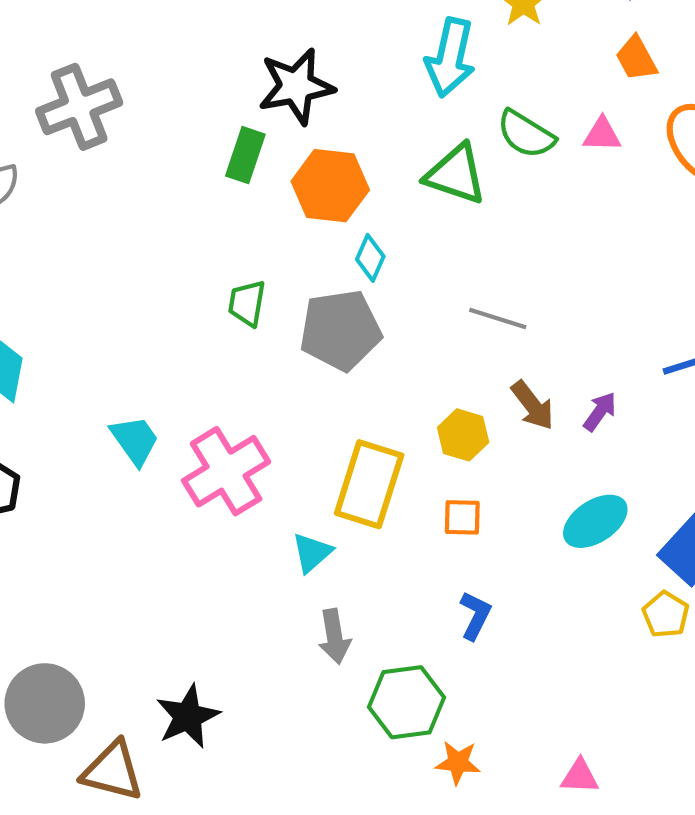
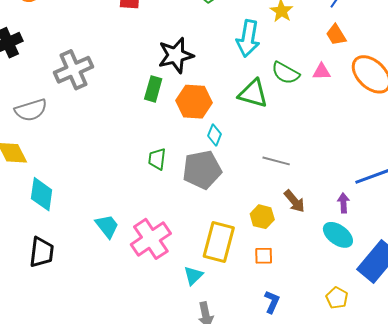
purple arrow: (600, 412) -> (343, 203), moved, turned -36
cyan ellipse: (595, 521) -> (338, 235), moved, turned 72
yellow pentagon: (666, 614) -> (337, 298), moved

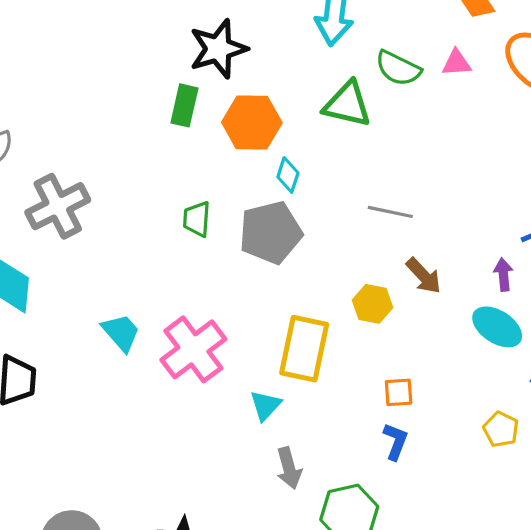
gray cross: (74, 70) -> (58, 206), moved
orange square: (264, 256) -> (399, 392), moved

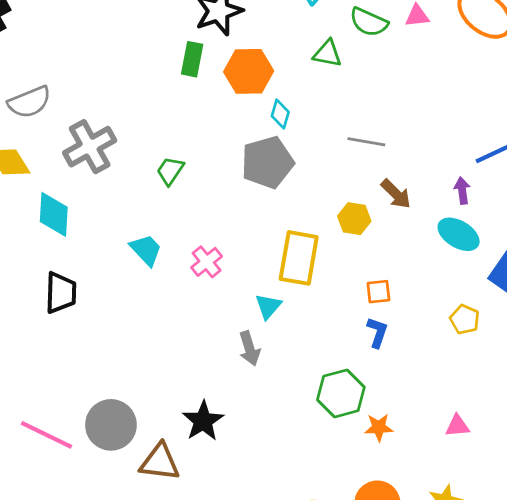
green triangle: (347, 104) -> (327, 54), size x0.7
green trapezoid: (197, 219) -> (170, 171), moved, turned 32
pink cross: (193, 349) -> (207, 262), size x0.6
gray arrow: (289, 468) -> (249, 348), moved

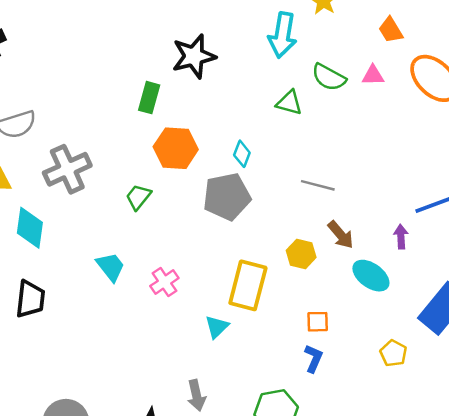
green rectangle: (192, 59) -> (149, 98), moved
orange hexagon: (249, 71) -> (176, 148), moved
cyan ellipse: (459, 234) -> (371, 276), moved
gray arrow: (249, 348) -> (196, 395), moved

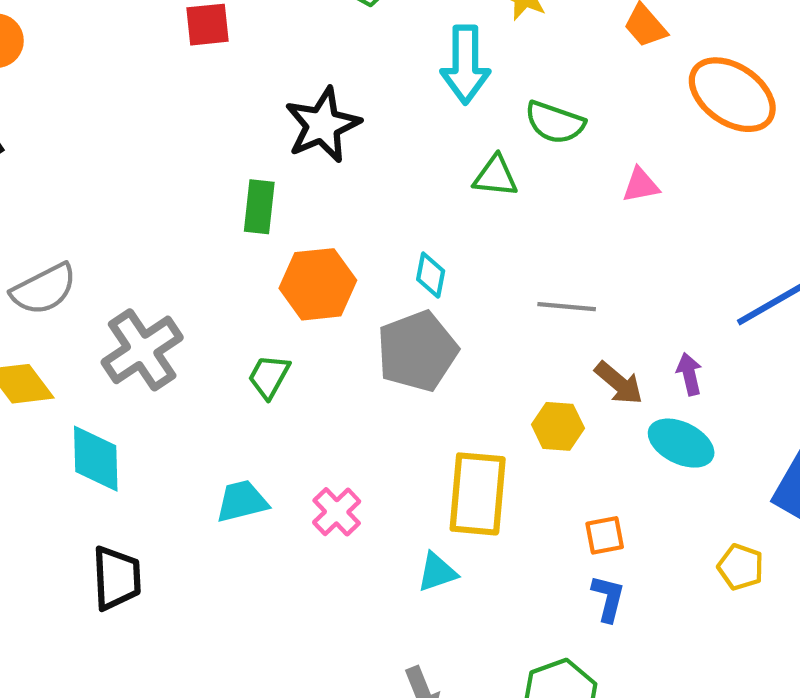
pink triangle: (373, 75) -> (641, 185), moved
purple arrow: (401, 237) -> (689, 374), moved
cyan trapezoid: (111, 267) -> (242, 501), turned -56
cyan triangle: (217, 327) -> (437, 572), turned 35

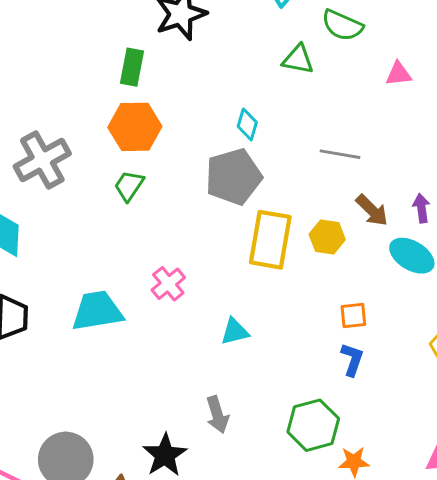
orange hexagon: (318, 284) -> (135, 127), moved
yellow rectangle: (478, 494) -> (270, 240), moved
cyan trapezoid: (242, 501) -> (97, 311), moved, size x1.4

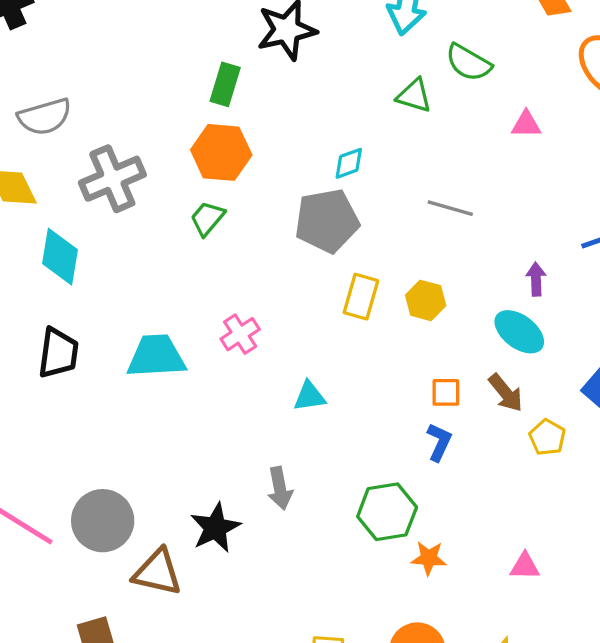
cyan diamond: (247, 124) -> (349, 163), turned 48
brown arrow: (372, 210) -> (506, 393), moved
yellow rectangle: (270, 240) -> (361, 297), size x0.7

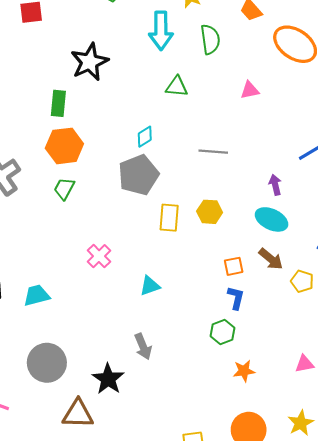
green semicircle: (468, 63) -> (210, 39), moved, turned -116
cyan trapezoid: (156, 356) -> (37, 295), moved, size x0.7
green hexagon: (387, 512) -> (222, 332), moved, size x0.7
gray circle: (103, 521) -> (47, 363), moved

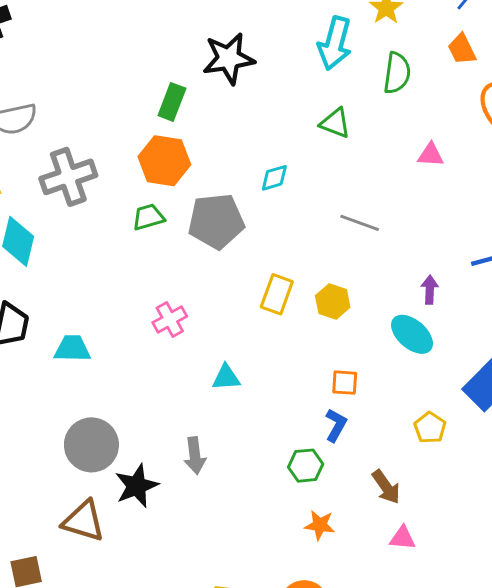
gray pentagon: (138, 175) -> (216, 221), moved
green trapezoid: (64, 189) -> (148, 217), turned 30
brown arrow: (271, 259) -> (386, 487), moved
gray circle: (47, 363) -> (91, 445), moved

